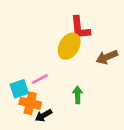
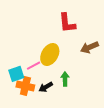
yellow ellipse: (69, 46) -> (50, 55), moved
black arrow: (44, 115) -> (46, 87), moved

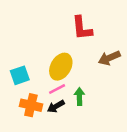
pink line: (34, 66) -> (57, 89), moved
cyan square: (16, 74) -> (20, 75), moved

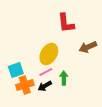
cyan square: (20, 75) -> (16, 70), moved
orange cross: (31, 105) -> (25, 85), turned -30

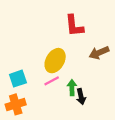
orange cross: (25, 85) -> (16, 104), moved
black arrow: (45, 86) -> (81, 97), moved, turned -72

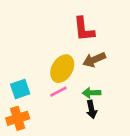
brown arrow: (99, 53) -> (94, 60), moved
green arrow: (72, 88) -> (92, 93), moved, turned -91

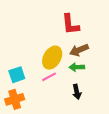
green arrow: (92, 93) -> (77, 67), moved

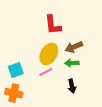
red L-shape: (70, 24) -> (53, 25), moved
orange cross: (15, 99) -> (14, 93), turned 30

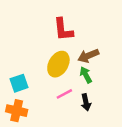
green arrow: (72, 63) -> (86, 75), turned 64
pink line: (46, 72) -> (64, 94), moved

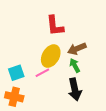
pink line: (64, 94) -> (42, 73), moved
black arrow: (86, 102) -> (75, 89), size x1.5

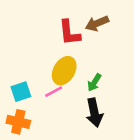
brown arrow: (77, 49) -> (97, 23), moved
green arrow: (75, 65) -> (94, 82), turned -120

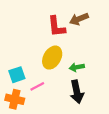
green arrow: (94, 82) -> (77, 67), turned 48
pink line: (54, 92) -> (37, 86), moved

